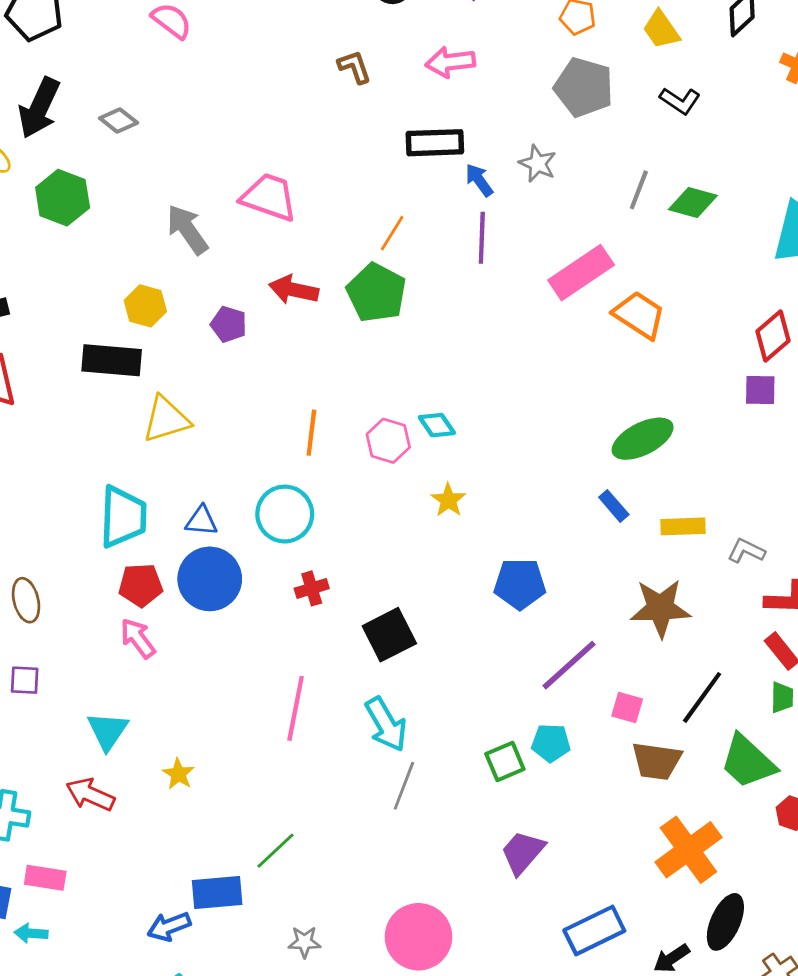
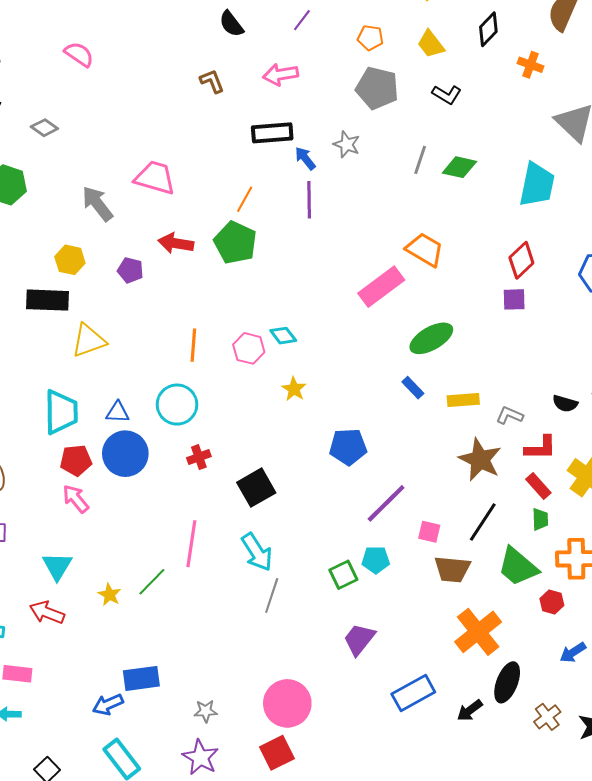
pink rectangle: (581, 273) -> (381, 287), moved
brown star: (660, 608) -> (480, 460), moved, turned 30
green line: (276, 851) -> (152, 582), moved

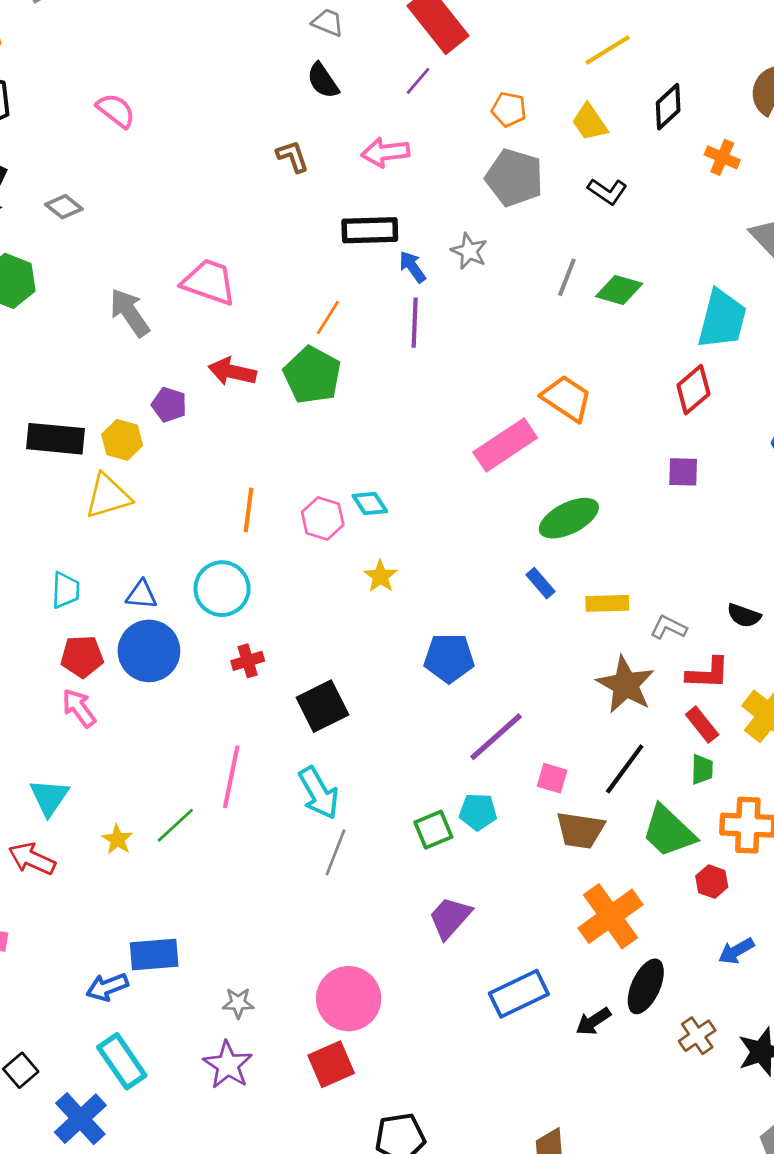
yellow hexagon: (70, 260) -> (122, 440), moved
red diamond: (521, 260) -> (693, 390), moved
cyan trapezoid: (61, 412) -> (66, 590), size x0.6

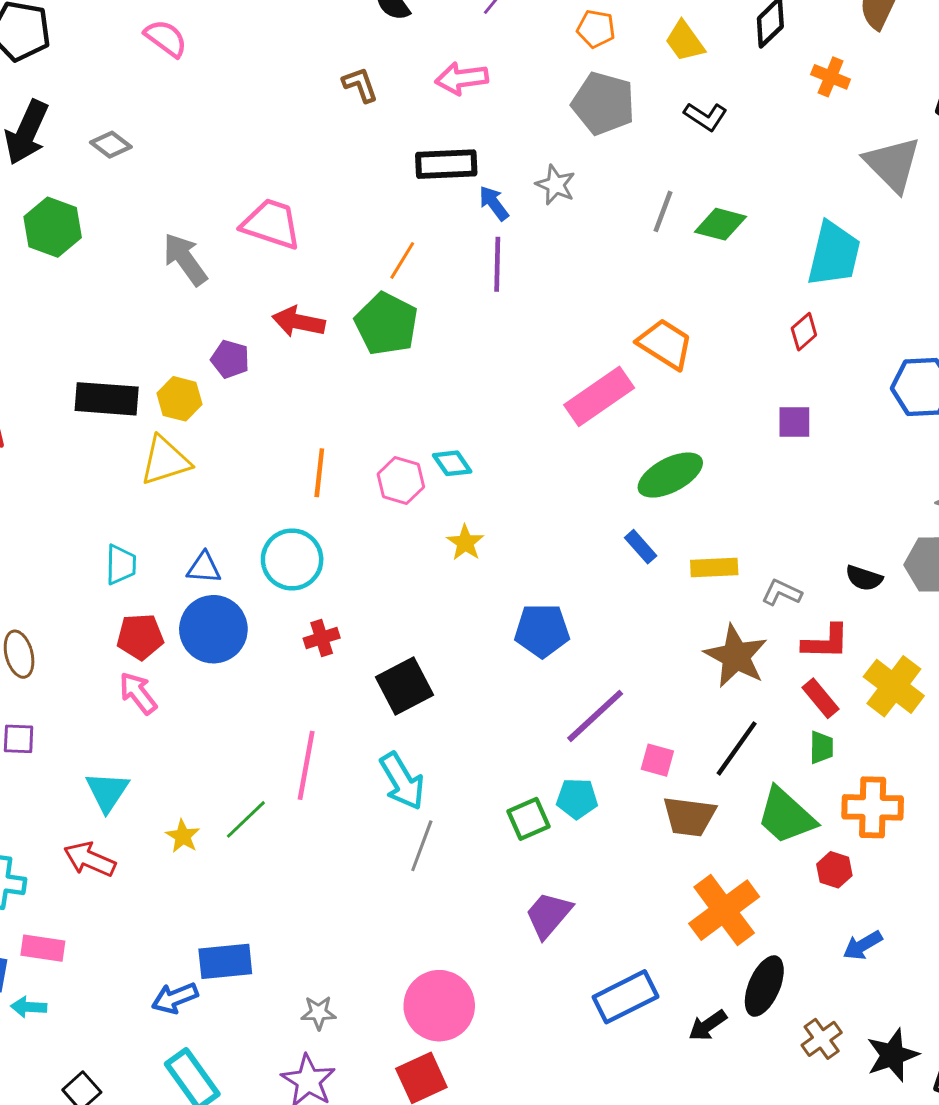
red diamond: (693, 390) -> (804, 332), size x0.7

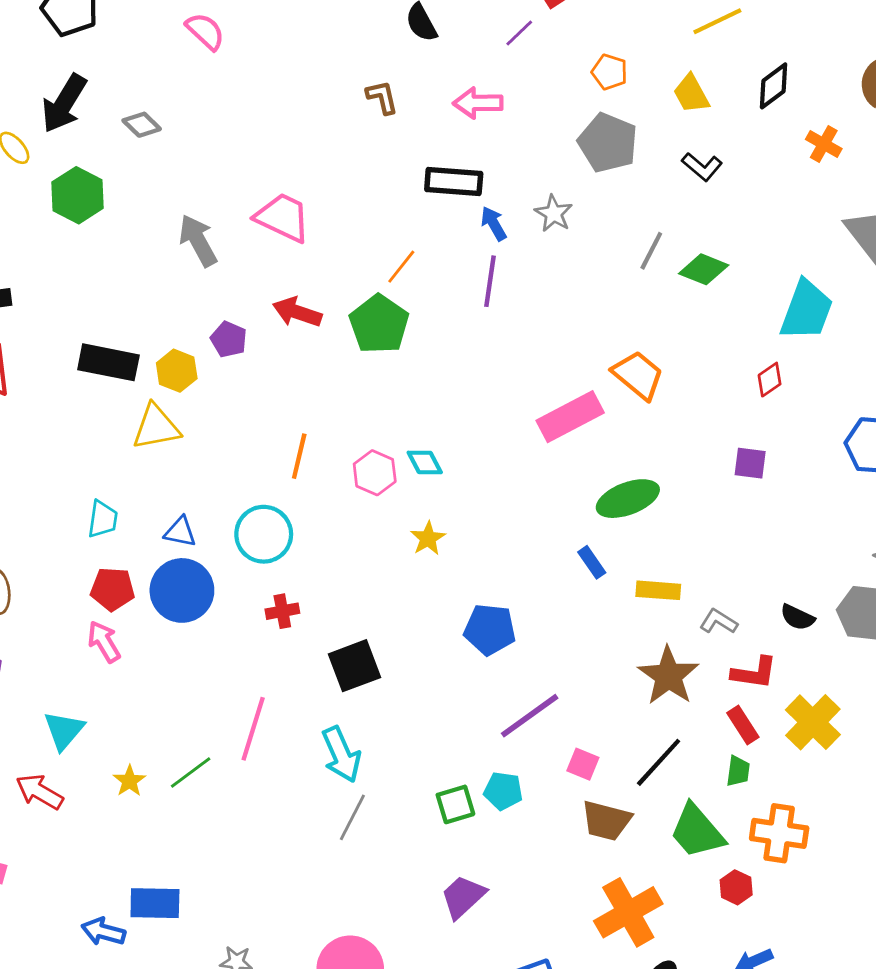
blue arrow: (175, 998) -> (103, 932), turned 30

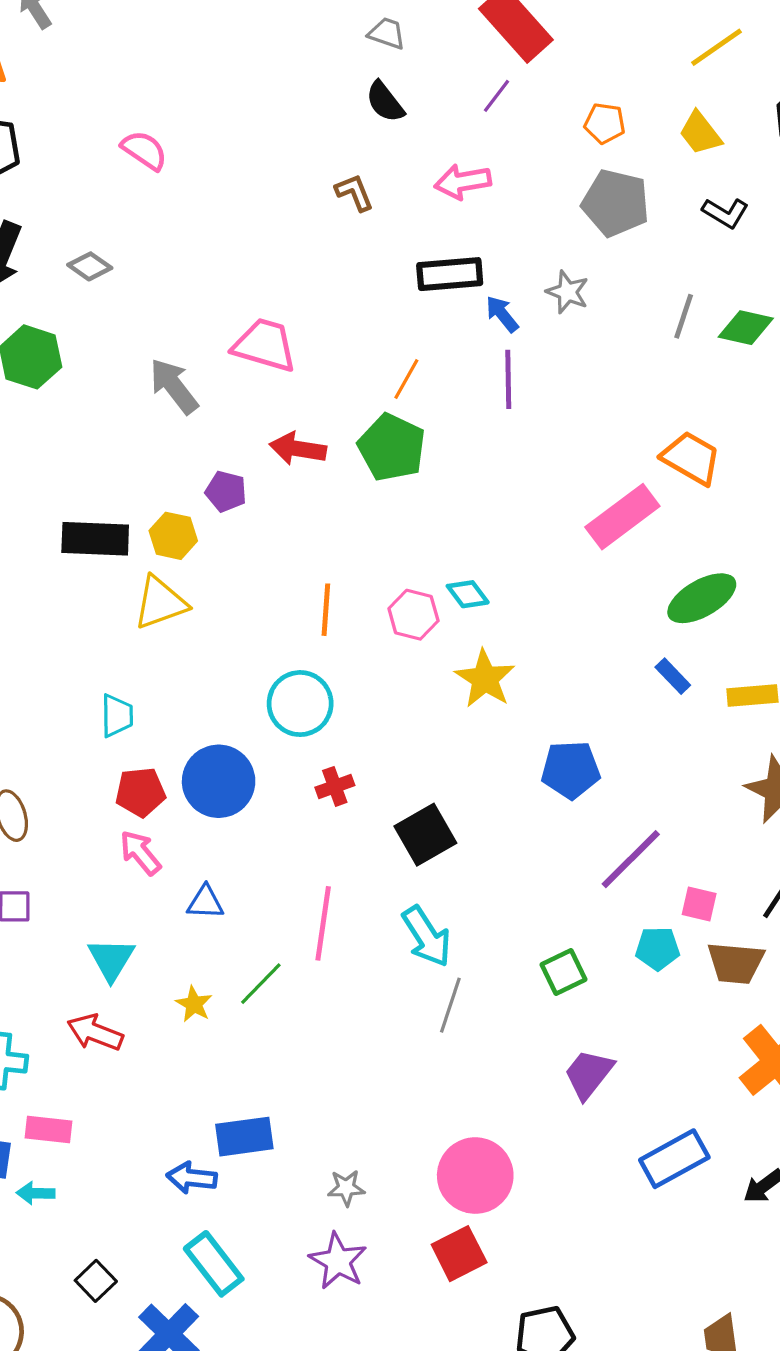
blue triangle: (180, 532) -> (205, 902), moved
yellow star: (428, 538) -> (485, 679), size x1.5
cyan pentagon: (503, 791) -> (658, 948), moved

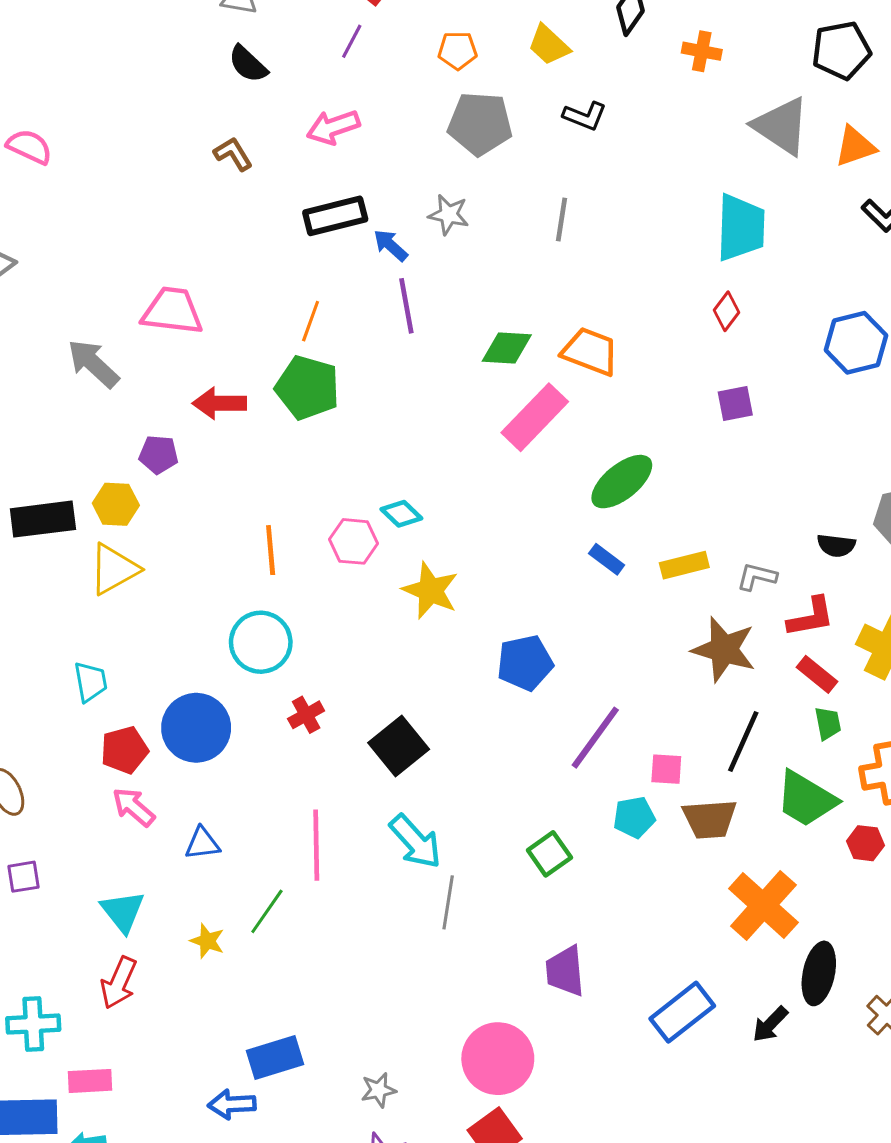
green diamond: (746, 328) -> (507, 348), moved
red arrow: (95, 1032) -> (119, 983), turned -78
purple trapezoid: (589, 1074) -> (565, 971), moved, turned -34

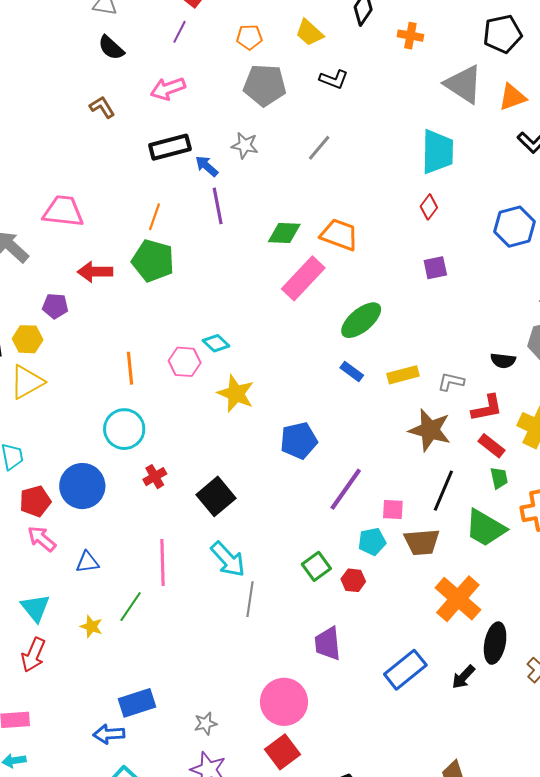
gray line: (561, 220) -> (319, 148), turned 32
red hexagon: (865, 843) -> (353, 580), moved

